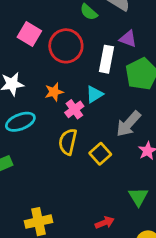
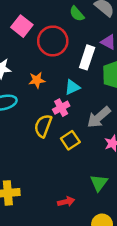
pink cross: (74, 109) -> (61, 108), moved

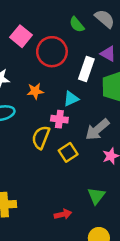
pink cross: (61, 108) -> (59, 119), turned 35

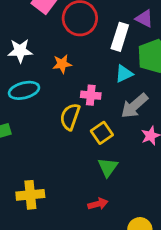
cyan triangle: (71, 99) -> (124, 74), moved
green triangle: (96, 196) -> (108, 167), moved

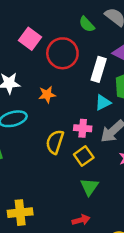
pink cross: (91, 95) -> (83, 128), moved

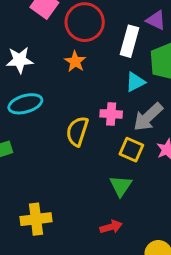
orange star: (47, 95) -> (75, 62), moved, turned -30
yellow square: (84, 156) -> (131, 150), moved, turned -30

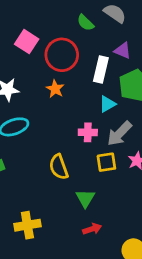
yellow semicircle: (77, 131) -> (59, 167), moved, turned -35
yellow square: (131, 150) -> (106, 162), turned -30
green triangle: (121, 186) -> (85, 198), moved

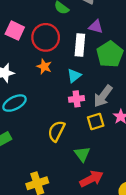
cyan triangle: (107, 104) -> (74, 76), moved
yellow semicircle: (59, 167) -> (56, 131), turned 55
red arrow: (92, 229) -> (91, 179), size x1.5

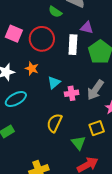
orange star: (44, 67) -> (32, 69), moved
cyan triangle: (74, 76) -> (54, 83), moved
yellow square: (96, 121) -> (97, 128), moved

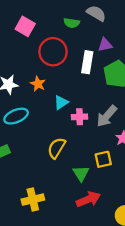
green semicircle: (55, 12) -> (72, 23), turned -32
purple triangle: (87, 28) -> (105, 45), turned -32
pink square: (14, 34) -> (25, 26), moved

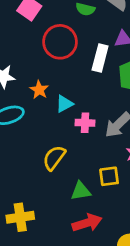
orange star: (38, 84) -> (39, 90), moved
green triangle: (81, 173) -> (81, 191), turned 48

